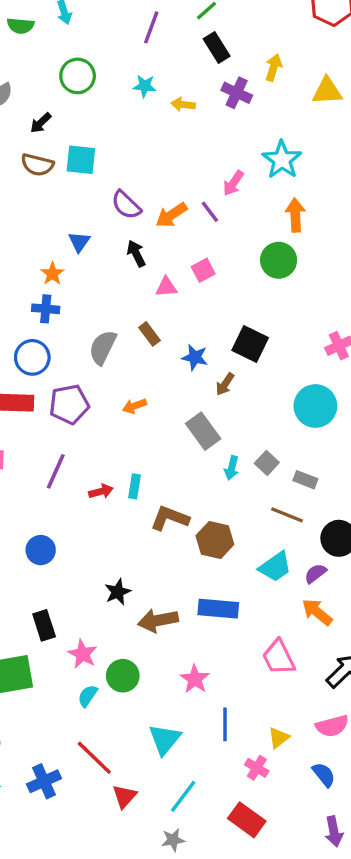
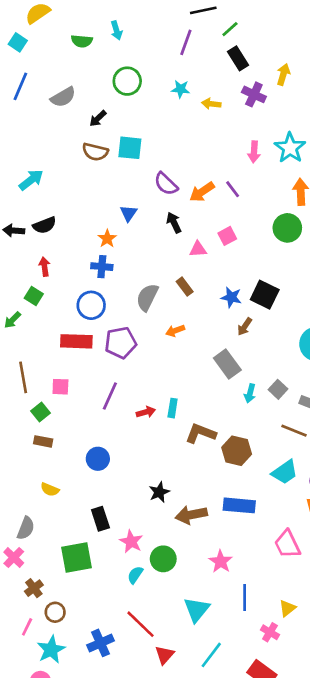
pink arrow: (233, 183) -> (254, 152), moved, turned -30
blue star: (195, 357) -> (231, 297), moved
orange arrow: (134, 406) -> (175, 331), moved

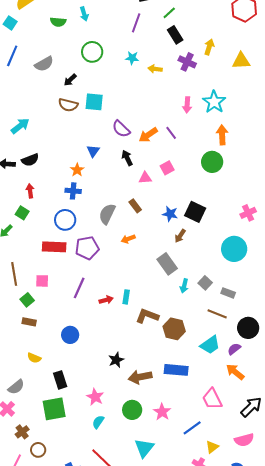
black rectangle: (100, 519) -> (60, 380), moved
gray semicircle: (26, 528) -> (16, 387), turned 30
green circle: (163, 559) -> (132, 410), moved
blue line: (245, 598) -> (192, 428), moved, turned 54

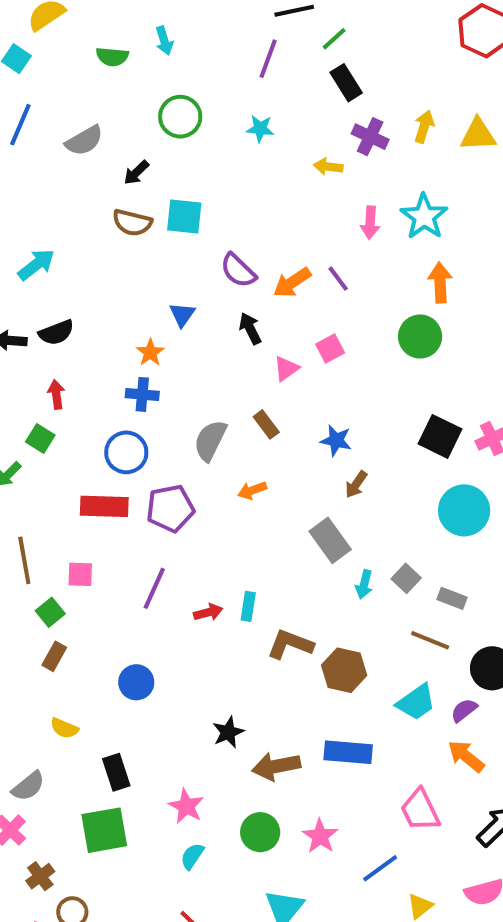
yellow arrow: (209, 47) -> (424, 127), moved
yellow arrow: (155, 69) -> (328, 167), moved
pink triangle: (145, 178) -> (286, 368), turned -32
black square: (195, 212) -> (440, 436), moved
brown rectangle: (29, 322) -> (54, 656), turned -72

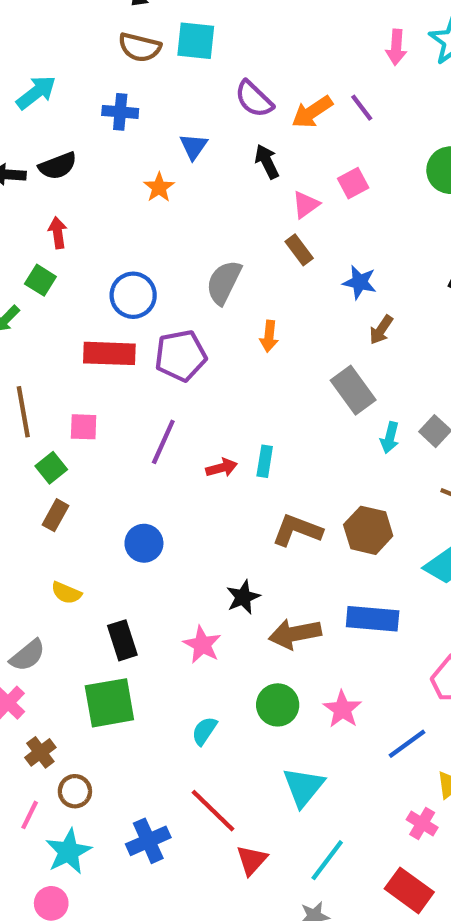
blue cross: (142, 394) -> (120, 112), moved
brown rectangle: (266, 424) -> (299, 250), moved
orange arrow: (252, 490) -> (269, 336), turned -64
brown L-shape: (290, 644) -> (297, 530), moved
pink star: (186, 806) -> (202, 645), moved

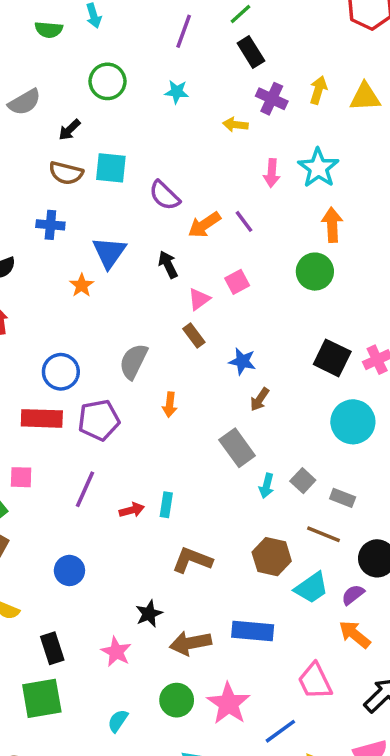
purple semicircle: (254, 99) -> (165, 195), moved
blue triangle: (194, 146) -> (109, 252), size x1.5
brown hexagon: (368, 530) -> (272, 557), moved
pink star: (342, 709) -> (228, 704), size x1.4

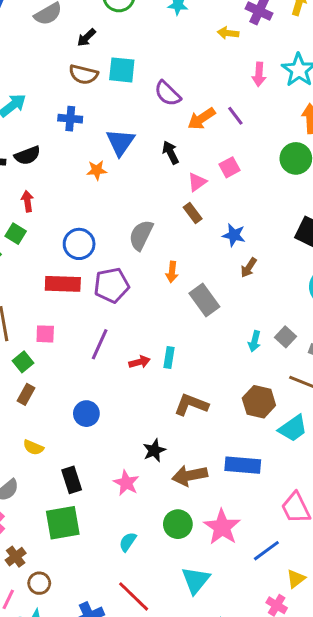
orange star: (82, 285) -> (97, 170), turned 30
gray rectangle: (237, 448) -> (204, 300), moved

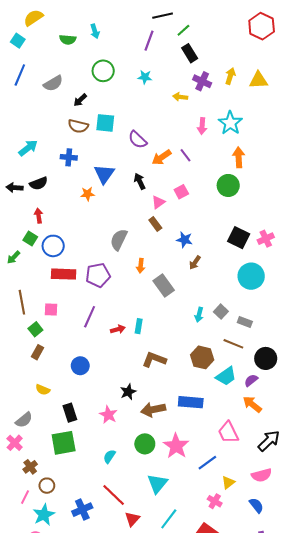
blue circle: (79, 244) -> (53, 246), moved

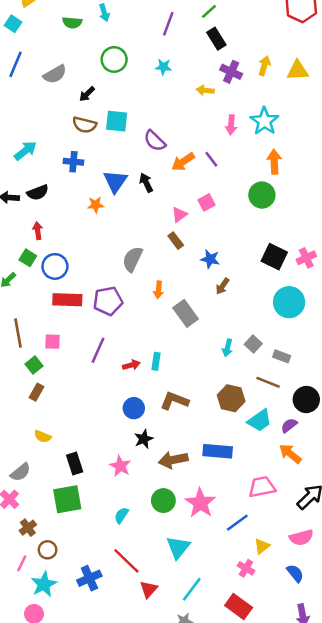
black arrow: (140, 181) -> (146, 183), moved
blue circle: (80, 366) -> (134, 408), moved
pink trapezoid: (228, 432) -> (262, 487), turned 105

